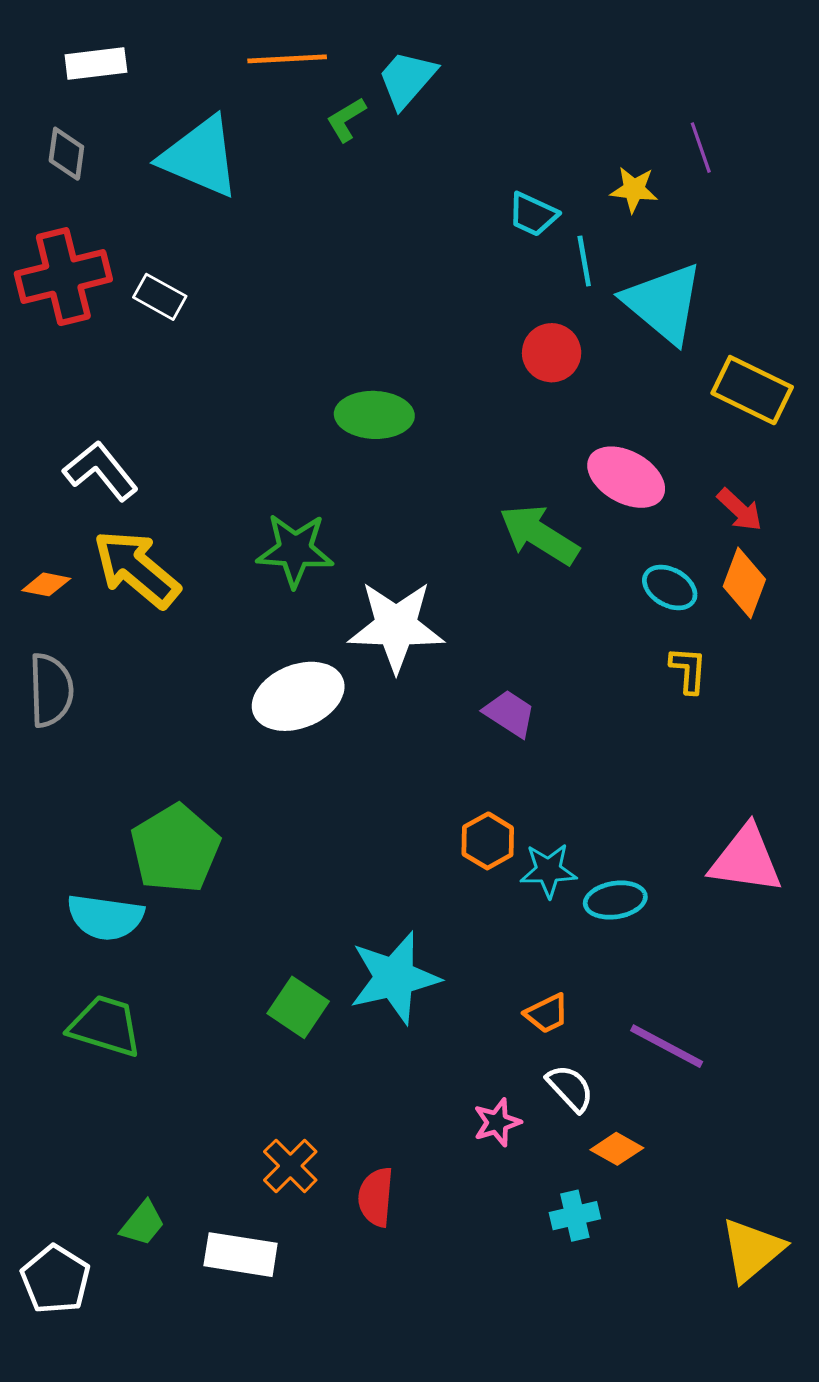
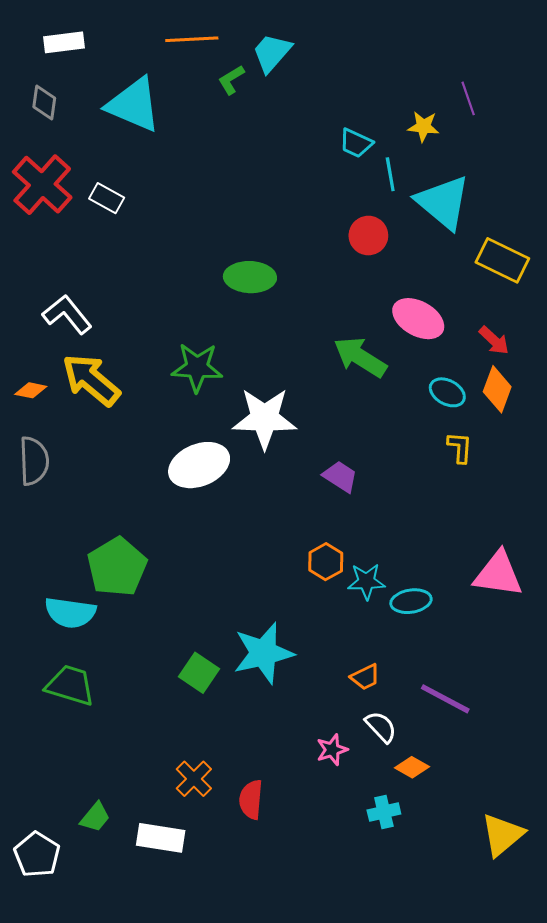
red cross: (63, 277) -> (42, 185), turned -34

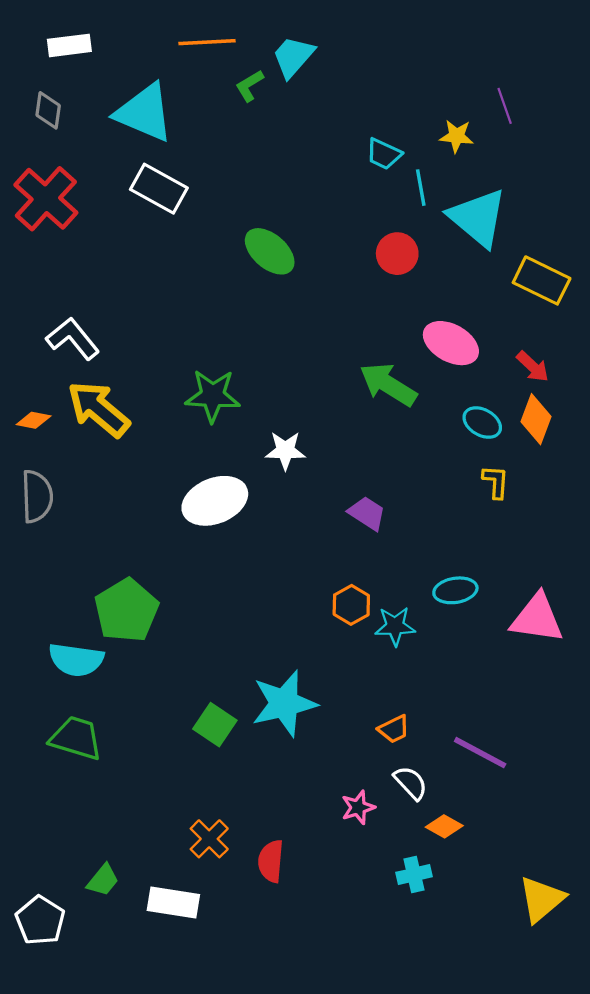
white rectangle: (107, 198) -> (159, 189), moved, size x1.5
green ellipse: (250, 277) -> (270, 251), moved, turned 39
white star: (265, 418) -> (285, 450), size x0.6
cyan ellipse: (411, 601) -> (455, 590), moved

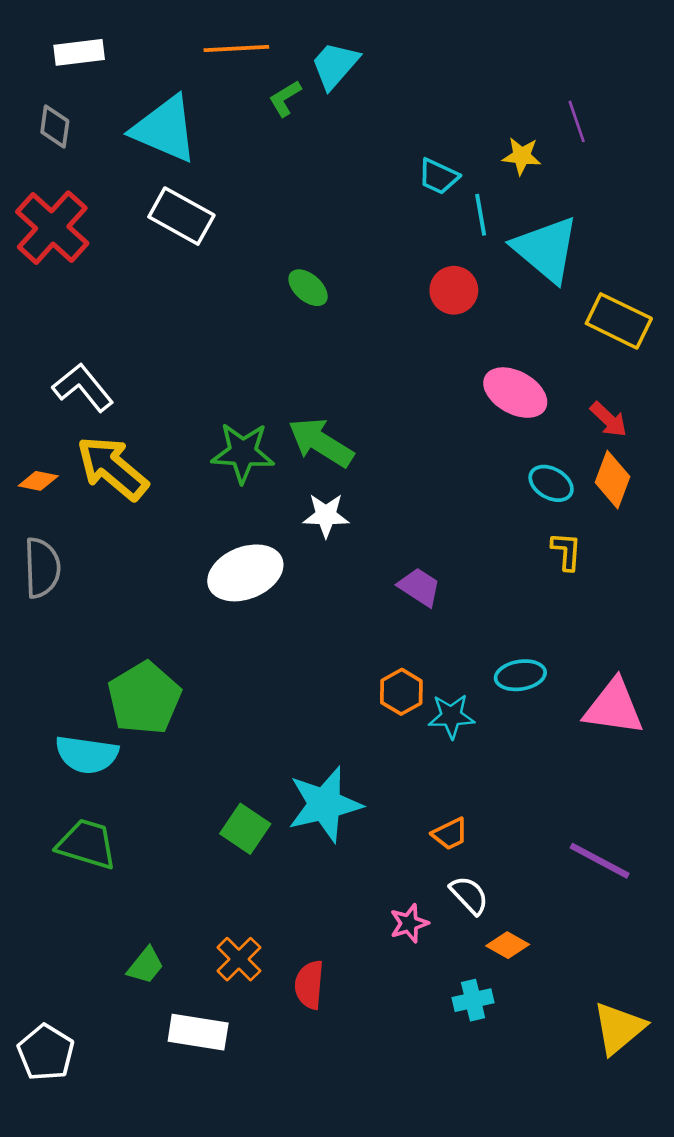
green ellipse: (270, 251) -> (308, 288), size x0.7
green arrow: (388, 384) -> (321, 442), moved
purple line: (480, 753) -> (600, 861), moved
green trapezoid: (103, 880) -> (146, 966), moved

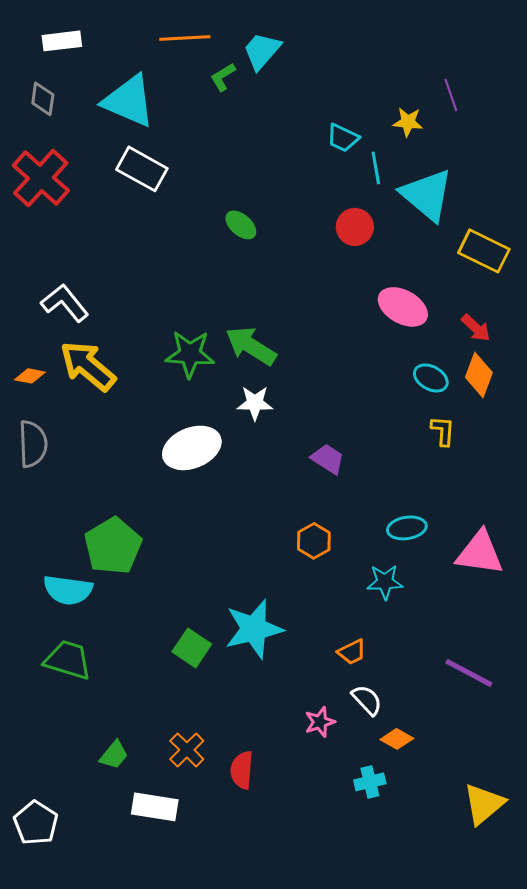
cyan star: (451, 716) -> (385, 582), moved

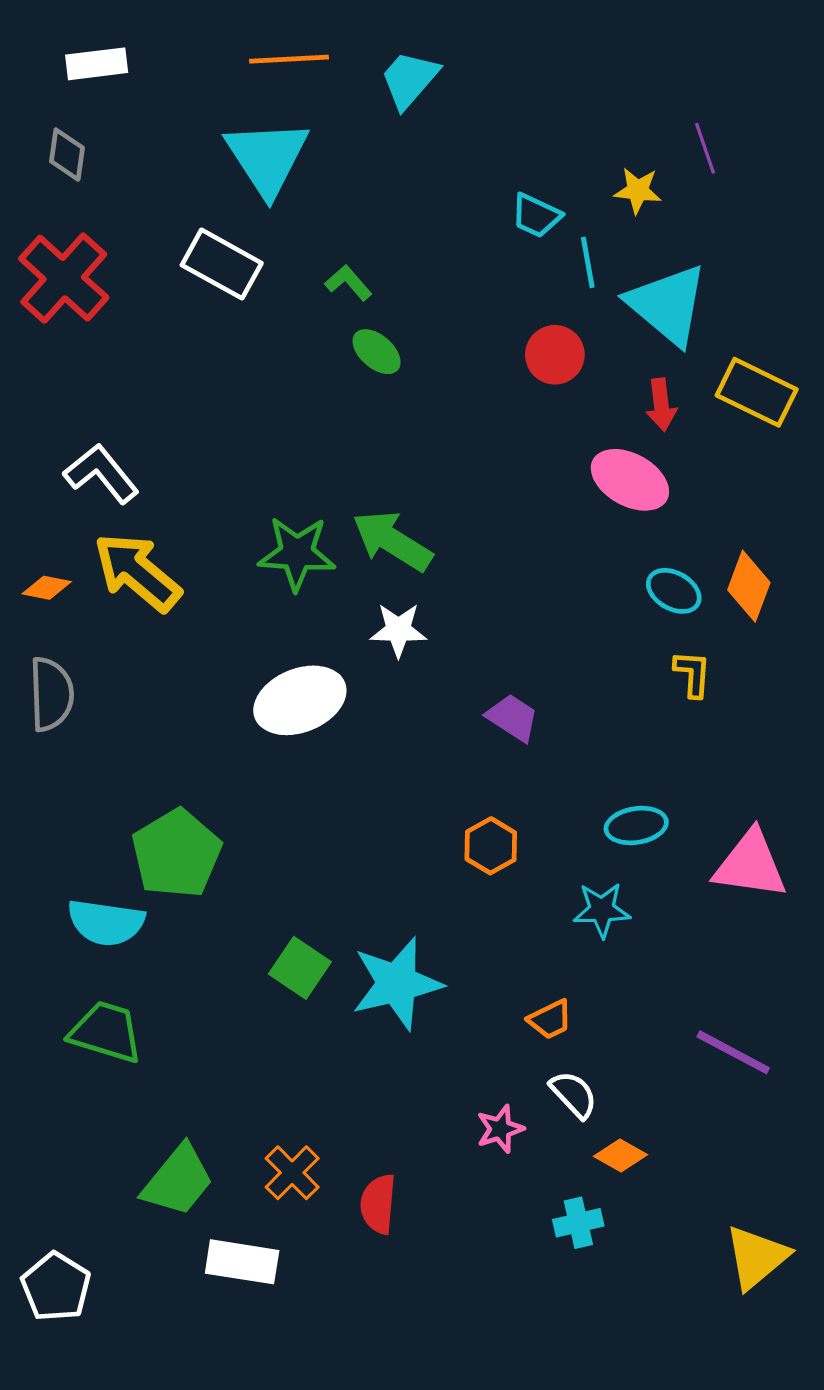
green L-shape: (223, 77) -> (348, 283), moved, turned 80
cyan triangle: (129, 101) -> (267, 158), moved, turned 34
red arrow: (476, 328) -> (661, 405), moved, turned 40
green square: (192, 648) -> (300, 968), moved
green trapezoid: (114, 755) -> (178, 1181), size x1.6

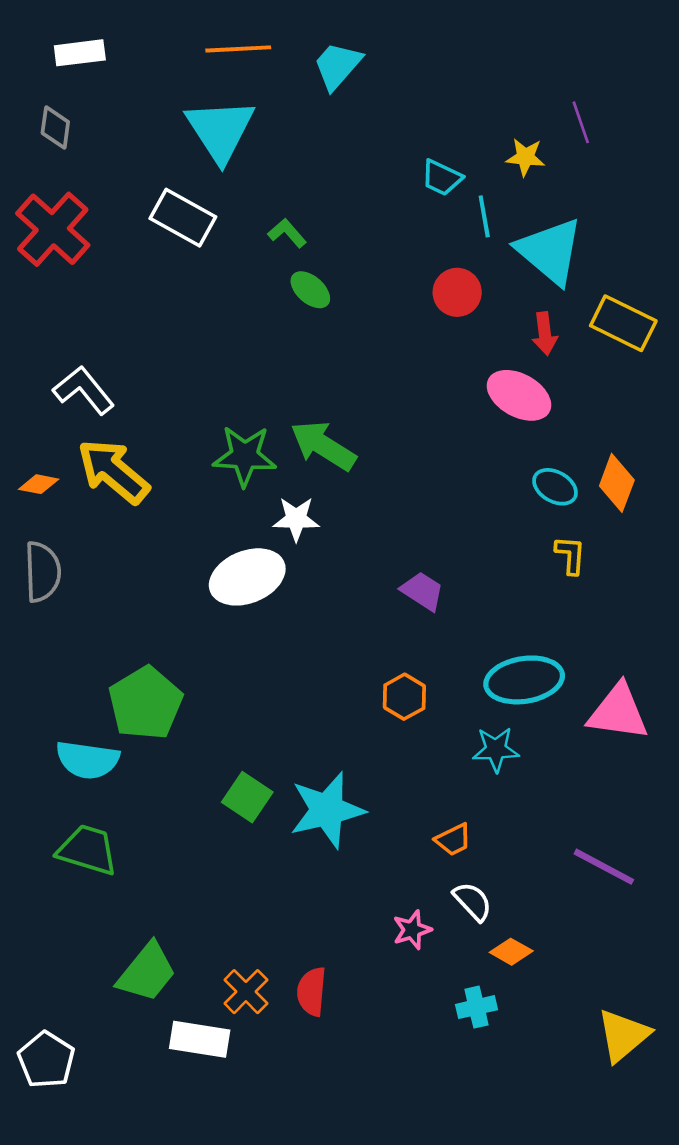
white star: (398, 630) -> (296, 519), moved
cyan ellipse: (636, 826) -> (524, 680), size x1.5
orange cross: (292, 1173) -> (246, 992), moved

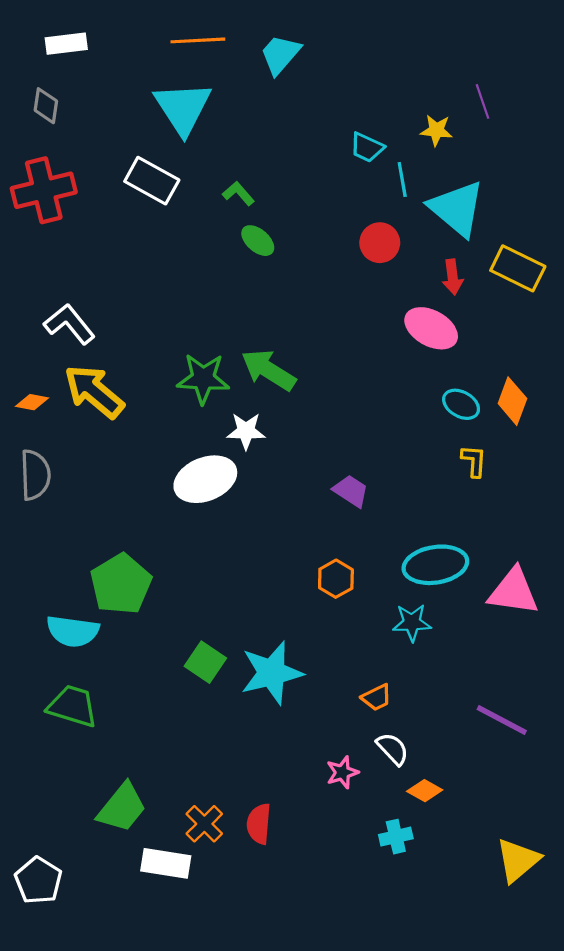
red cross: (53, 229) -> (44, 190), turned 34

